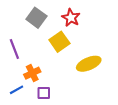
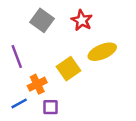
yellow square: (59, 42) -> (69, 69), moved
yellow ellipse: (89, 64) -> (102, 52), moved

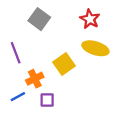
red star: (82, 20) -> (90, 19), moved
yellow ellipse: (102, 52) -> (95, 48), turned 40

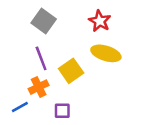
purple line: (16, 53) -> (41, 58), moved
purple square: (47, 100) -> (62, 111), moved

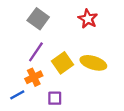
yellow ellipse: (106, 53) -> (93, 63), moved
purple line: (41, 58) -> (36, 52), turned 55

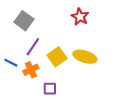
gray square: (38, 19) -> (24, 21), moved
blue line: (17, 95) -> (11, 63), moved, turned 56

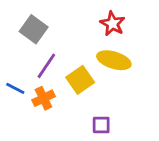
yellow ellipse: (85, 57) -> (114, 60), moved
purple square: (50, 89) -> (101, 125), moved

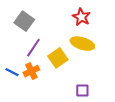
blue line: (15, 88) -> (12, 72), moved
purple square: (101, 125) -> (82, 90), moved

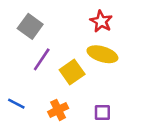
orange cross: (31, 71) -> (58, 110), moved
blue line: (12, 72) -> (16, 104), moved

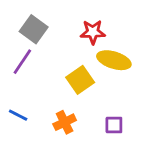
red star: (101, 21) -> (93, 32), moved, turned -30
purple line: (42, 59) -> (22, 62), moved

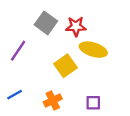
gray square: (34, 29) -> (46, 23), moved
blue line: (18, 115) -> (15, 95), turned -56

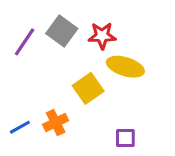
purple line: (18, 51) -> (25, 42), moved
orange cross: (53, 100) -> (56, 122), moved

